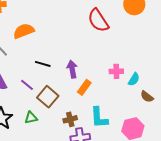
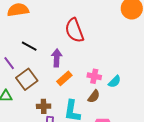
red semicircle: (98, 20) -> (74, 30), moved
pink cross: (116, 71) -> (94, 76), moved
brown semicircle: (147, 97) -> (94, 96), moved, turned -104

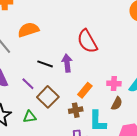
purple arrow: (57, 58) -> (67, 63), moved
brown cross: (44, 106) -> (76, 110), moved

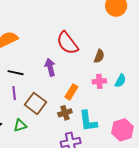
black line: (45, 64) -> (16, 73), moved
purple line: (28, 84) -> (14, 93), turned 48
brown semicircle: (117, 104) -> (99, 56), moved

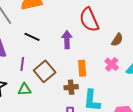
pink cross: (99, 81) -> (112, 64), turned 32
orange rectangle: (71, 92) -> (82, 68), turned -49
purple line: (14, 93) -> (22, 64), moved

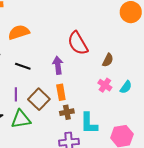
orange rectangle: (82, 68) -> (61, 92), moved
green triangle: (25, 89) -> (21, 119), size x1.5

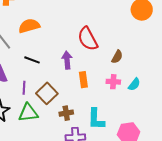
pink cross: (105, 85) -> (113, 82), turned -32
orange rectangle: (61, 92) -> (83, 80), moved
brown cross: (67, 112) -> (66, 113), moved

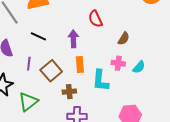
red semicircle: (88, 39) -> (95, 19), size x0.7
orange rectangle: (83, 80) -> (80, 65), moved
green triangle: (28, 113) -> (28, 102), moved, turned -35
cyan L-shape: (96, 119) -> (100, 81), moved

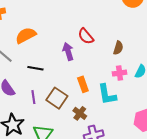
purple arrow: (73, 39) -> (68, 51), moved
brown cross: (69, 92) -> (80, 113), turned -32

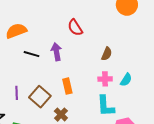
red semicircle: (86, 36) -> (75, 28), moved
black line: (35, 68) -> (32, 54), moved
cyan L-shape: (107, 94) -> (106, 106), moved

